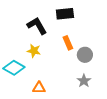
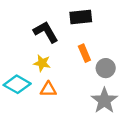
gray star: (84, 81) -> (104, 100), size x1.5
orange triangle: (39, 88) -> (48, 89), moved

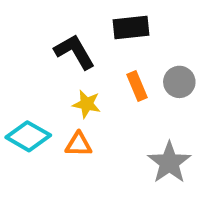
yellow star: (42, 63) -> (87, 104), moved
gray circle: (106, 68) -> (179, 82), moved

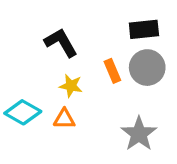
black rectangle: (131, 28) -> (144, 29), moved
gray circle: (179, 82) -> (147, 68), size x1.4

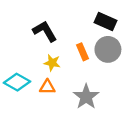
black rectangle: (144, 29) -> (106, 22), turned 30
gray star: (139, 134) -> (86, 97), moved

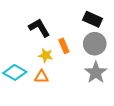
orange rectangle: (82, 52) -> (64, 46), moved
gray star: (86, 97) -> (96, 72), moved

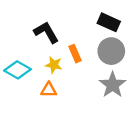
cyan diamond: (15, 72) -> (17, 70), moved

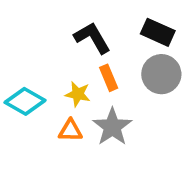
black L-shape: (46, 32) -> (92, 38), moved
gray star: (113, 85) -> (112, 127), moved

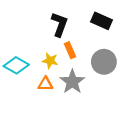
black L-shape: (92, 38) -> (59, 24), turned 50
gray circle: (161, 74) -> (104, 62), moved

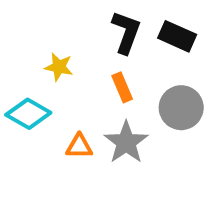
black L-shape: (59, 24) -> (126, 32), moved
yellow star: (50, 61) -> (59, 67), moved

